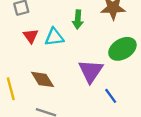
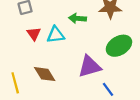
green arrow: (78, 19) -> (77, 18), turned 91
purple triangle: (91, 71) -> (89, 66), turned 40

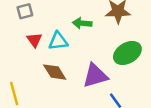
brown diamond: (45, 74) -> (55, 72), moved

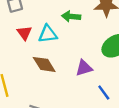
purple triangle: (95, 76) -> (84, 68), size x0.7

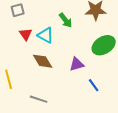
green arrow: (71, 16) -> (66, 20), turned -133
cyan triangle: (48, 34) -> (46, 35), turned 36

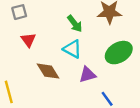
cyan triangle: (46, 35) -> (72, 49), moved

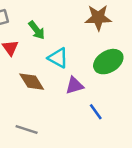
green arrow: (75, 24) -> (37, 30), moved

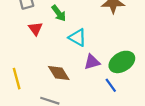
green ellipse: (108, 62) -> (122, 62), moved
brown diamond: (32, 82) -> (59, 73), moved

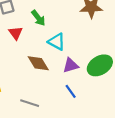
brown diamond: (59, 73) -> (38, 63), moved
blue line: (111, 85) -> (71, 91), moved

